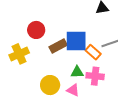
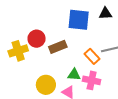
red circle: (36, 30) -> (37, 39), moved
blue square: (76, 41) -> (79, 20), moved

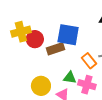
blue square: (79, 20) -> (68, 35), moved
yellow cross: (18, 51) -> (21, 32), moved

